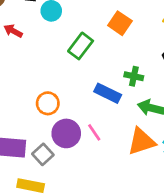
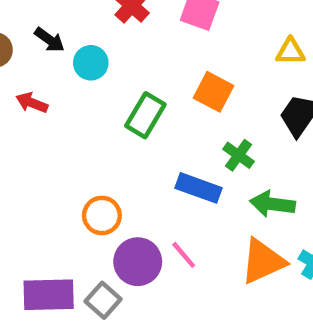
orange square: (120, 23) -> (214, 92), moved
green cross: (134, 76) -> (238, 155), turned 30

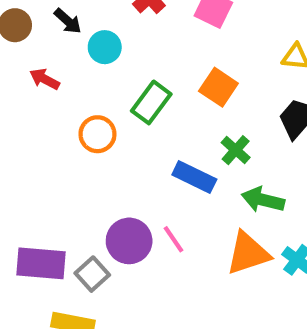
orange circle: (102, 215) -> (97, 134), moved

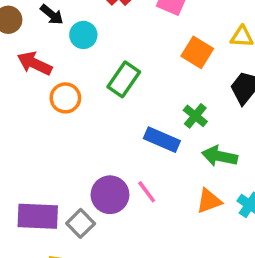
red arrow: (45, 79) -> (35, 63), size x1.4
orange square: (218, 87) -> (197, 52), moved
orange circle: (97, 134) -> (65, 98), moved
orange triangle: (248, 253) -> (209, 201), size x0.7

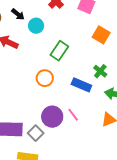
orange circle: (65, 98) -> (45, 78), moved

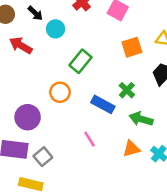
orange square: (101, 35) -> (132, 47), turned 36
purple circle: (52, 117) -> (28, 117), moved

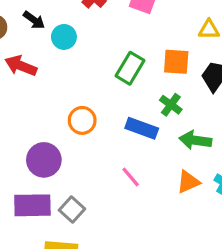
orange square: (132, 47) -> (176, 62), moved, turned 30
green rectangle: (80, 61) -> (130, 68), moved

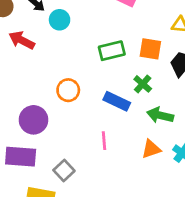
green rectangle: (130, 68) -> (112, 51), turned 40
pink line: (131, 177) -> (104, 141), turned 30
gray square: (72, 210) -> (64, 171), moved

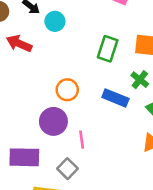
green rectangle: (112, 51) -> (108, 49), turned -55
purple circle: (34, 120) -> (53, 121), moved
pink line: (104, 141) -> (82, 140), moved

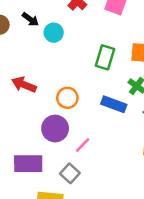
red arrow: (19, 43) -> (24, 85), moved
pink line: (82, 140) -> (83, 145), turned 54

